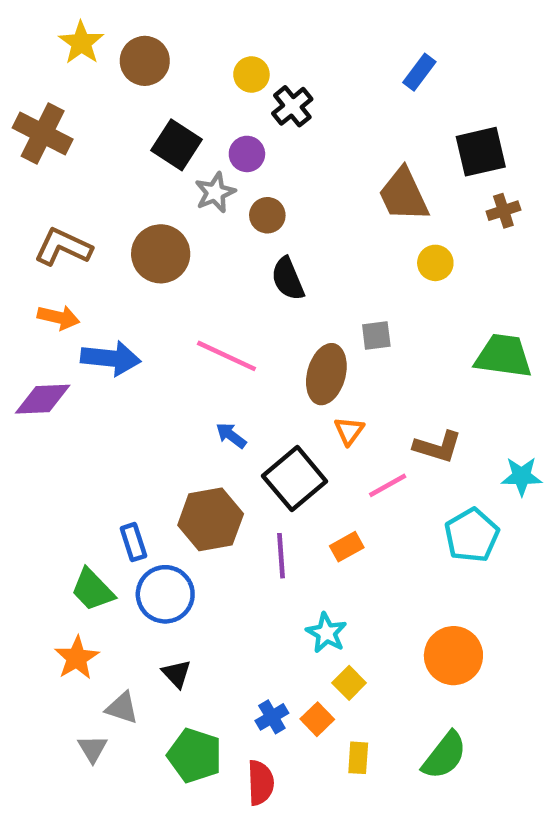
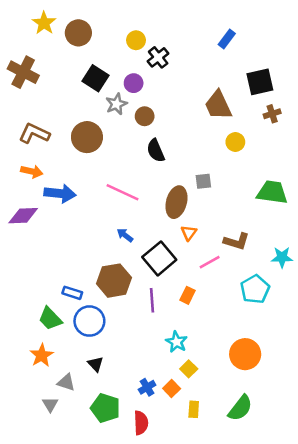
blue rectangle: (133, 542) -> (72, 293), turned -54
orange rectangle: (347, 547) -> (188, 295), turned -35

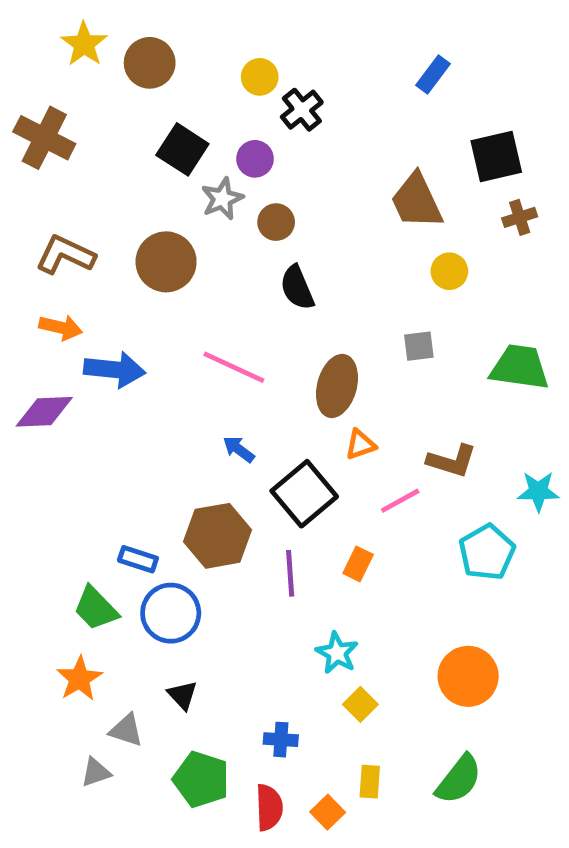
gray square: (203, 181) -> (419, 346), moved
orange triangle: (189, 233) -> (360, 445), turned 35
blue cross: (147, 387) -> (281, 740), turned 35
orange square: (172, 388) -> (328, 812), moved
gray triangle: (50, 404) -> (96, 772), turned 42

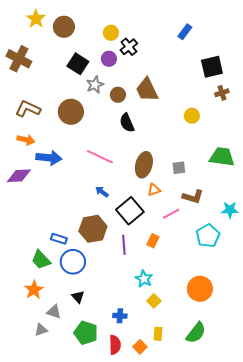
purple circle: (255, 159) -> (109, 59), moved
brown trapezoid: (417, 201) -> (147, 90), moved
gray square: (419, 346) -> (179, 168), moved

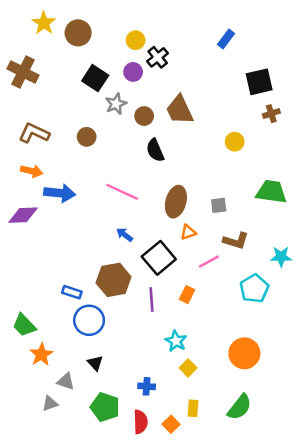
brown circle: (71, 112) -> (87, 137), size x0.6
green trapezoid: (41, 260) -> (24, 325), moved

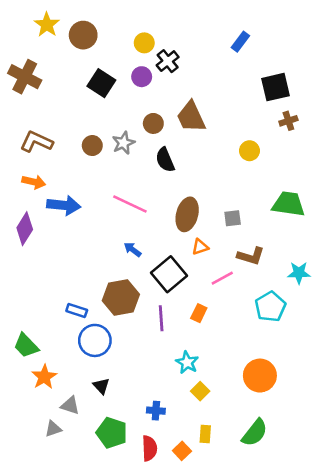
gray star: (116, 104) -> (123, 143), moved
purple diamond: (23, 215) -> (25, 229), turned -56

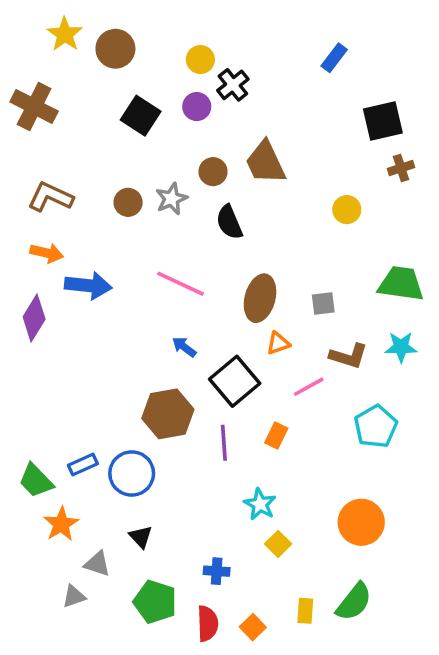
cyan star: (299, 273) -> (401, 347), moved
blue rectangle: (77, 311) -> (83, 464), moved, turned -42
yellow rectangle: (205, 434) -> (305, 611), moved

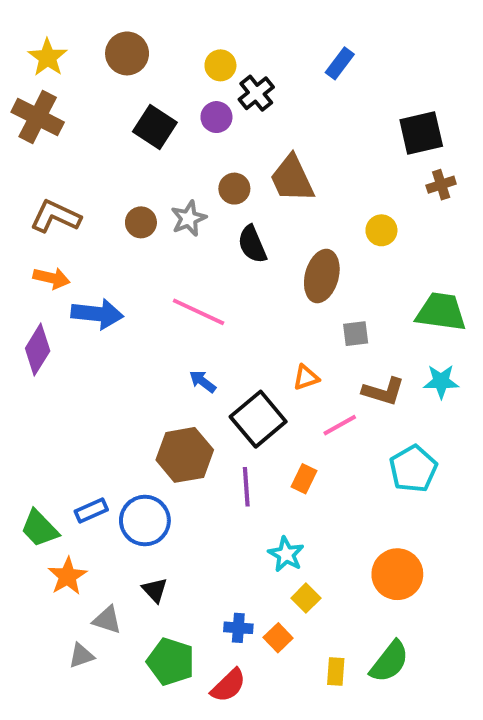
yellow star: (65, 34) -> (48, 57), moved
blue rectangle: (334, 58) -> (340, 63), moved
brown ellipse: (260, 298) -> (322, 276), moved
red semicircle: (208, 623) -> (228, 685), turned 48
orange square: (253, 627) -> (278, 638), moved

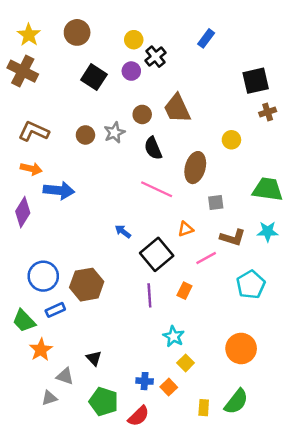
pink line: (199, 312) -> (157, 189), moved
brown hexagon: (185, 455) -> (87, 285), moved
blue circle: (145, 521) -> (43, 276), moved

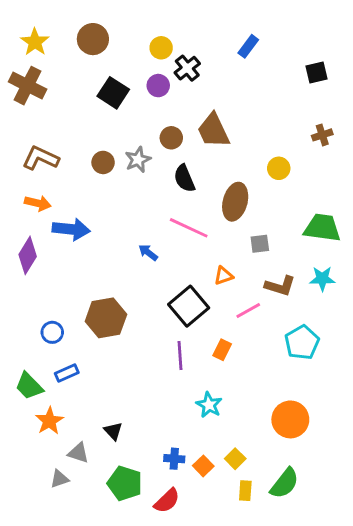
black square: (256, 81) -> (316, 72), moved, size x0.7
blue arrow: (123, 231) -> (148, 252), moved
blue circle: (43, 276) -> (52, 332), size x0.6
brown hexagon: (87, 285) -> (106, 318), moved
yellow square: (186, 363) -> (235, 459), moved

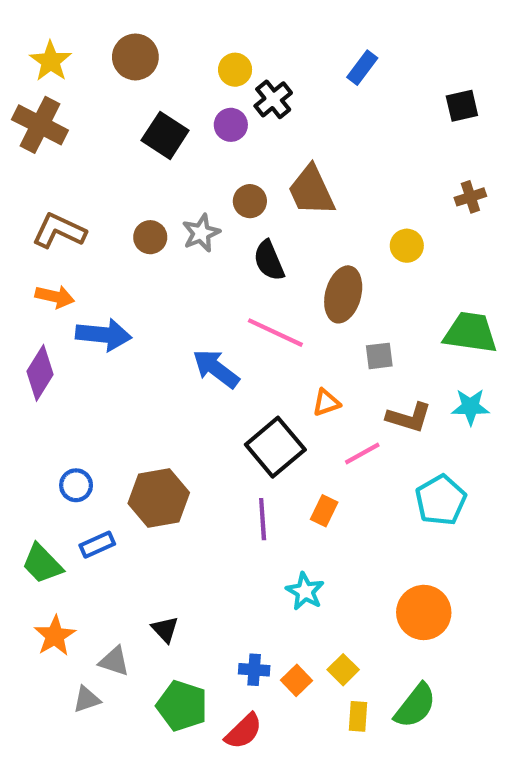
blue arrow: (148, 252) -> (216, 369), size x1.6
brown hexagon: (106, 318) -> (159, 498), moved
orange star: (49, 421) -> (55, 636), moved

